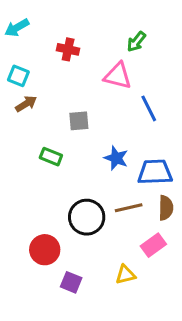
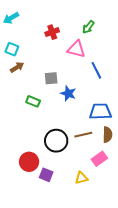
red cross: (68, 49) -> (52, 32), moved, turned -32
blue star: (116, 158) -> (68, 93), moved
purple square: (71, 282) -> (46, 175), moved

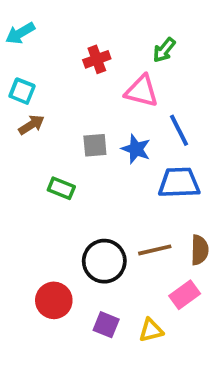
blue star: (68, 93) -> (136, 149), moved
blue trapezoid: (100, 112) -> (179, 183), moved
purple square: (46, 175) -> (106, 325), moved

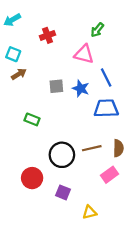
red cross: (97, 59) -> (48, 35), moved
green rectangle: (61, 188) -> (32, 119), moved
yellow triangle: (151, 330) -> (90, 212), moved

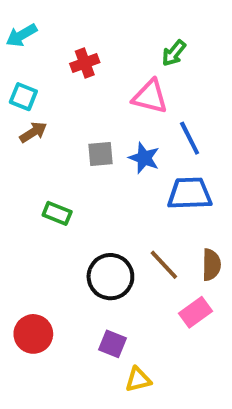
brown line: (92, 148) -> (164, 265), turned 60
red circle: (32, 178) -> (33, 334), moved
yellow triangle: (90, 212) -> (138, 379), moved

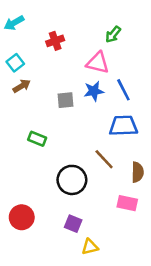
cyan square: (23, 97) -> (15, 63), turned 30
blue star: (144, 158) -> (94, 91), moved, turned -30
brown line: (164, 265) -> (104, 159), moved
pink rectangle: (196, 312) -> (127, 203), turned 48

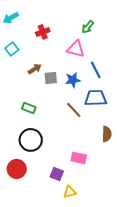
brown arrow: (22, 86) -> (35, 69), moved
blue star: (94, 91) -> (73, 80), moved
brown line: (104, 159) -> (74, 110), moved
black circle: (72, 180) -> (31, 140), moved
pink rectangle: (127, 203) -> (79, 158), moved

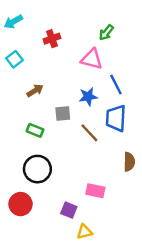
brown arrow: (35, 69) -> (35, 91), moved
gray square: (51, 78) -> (63, 113), moved
blue trapezoid: (96, 98) -> (116, 118), turned -85

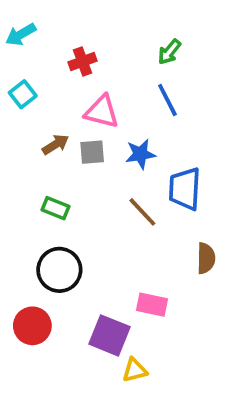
pink triangle: (92, 59) -> (102, 112), moved
blue line: (116, 85) -> (167, 100), moved
gray square: (63, 113) -> (92, 152), moved
purple square: (69, 210) -> (110, 335), size x1.5

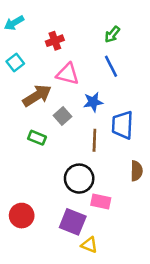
brown arrow: (56, 144) -> (37, 96), size x1.6
gray square: (92, 152) -> (62, 116), moved, turned -36
brown line: (142, 212) -> (94, 140), turned 45
black circle: (59, 270) -> (79, 179), moved
yellow triangle: (135, 370) -> (89, 245), turned 36

